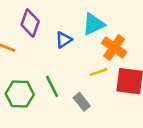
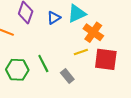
blue triangle: (64, 40) -> (54, 18), moved

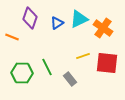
orange cross: (93, 32) -> (103, 28), moved

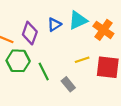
purple diamond: (30, 18) -> (30, 33), moved
green hexagon: (22, 73) -> (18, 61), moved

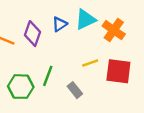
green hexagon: (18, 61) -> (21, 87), moved
green line: (44, 72) -> (48, 76), turned 48

